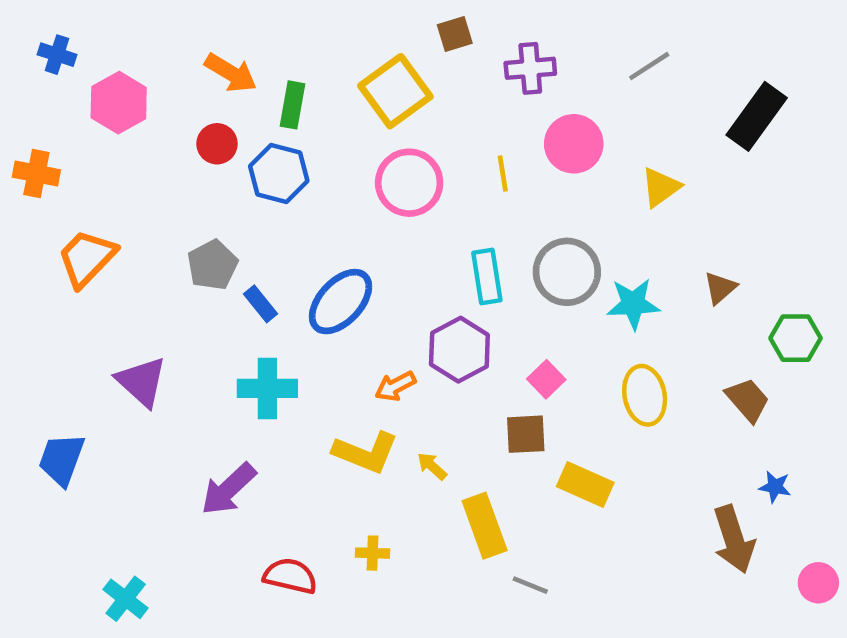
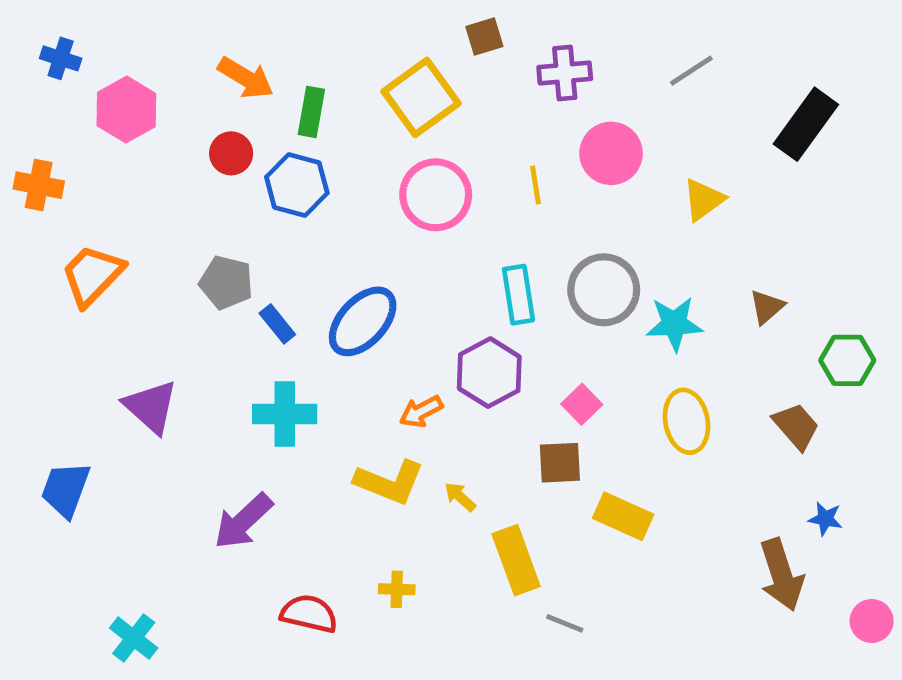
gray pentagon: (212, 265) -> (226, 282), turned -30

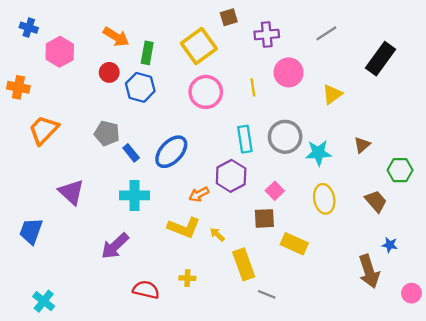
cyan cross: (134, 638) -> (44, 301), moved

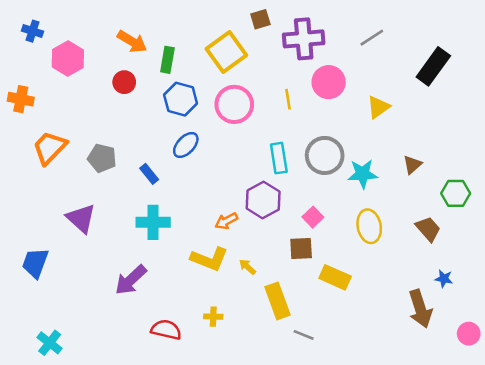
purple cross: (267, 34) -> (304, 39), size x1.4
blue hexagon: (140, 87) -> (181, 99), moved
gray pentagon: (107, 133) -> (102, 158), moved
blue ellipse: (171, 152) -> (186, 145), moved, size x0.7

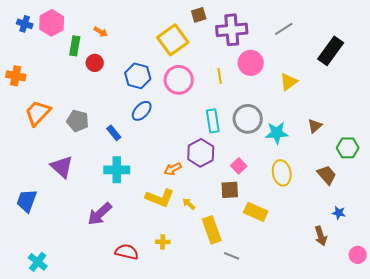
orange arrow: (132, 42) -> (101, 32), size x0.6
pink hexagon: (68, 59) -> (52, 23), moved
green rectangle: (167, 60) -> (75, 46), moved
brown arrow: (420, 309) -> (321, 236), size x0.7

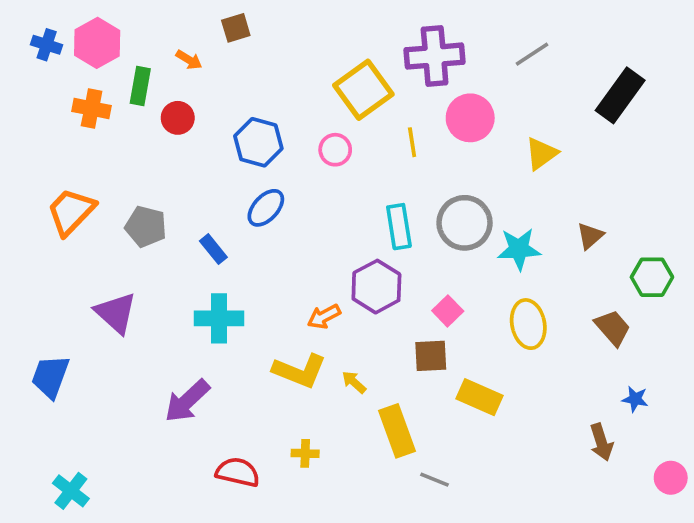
brown square: (199, 15) -> (236, 28), moved
yellow square: (173, 40) -> (363, 90), moved
orange cross: (16, 76) -> (92, 108), moved
pink circle: (179, 80) -> (335, 150), size x0.6

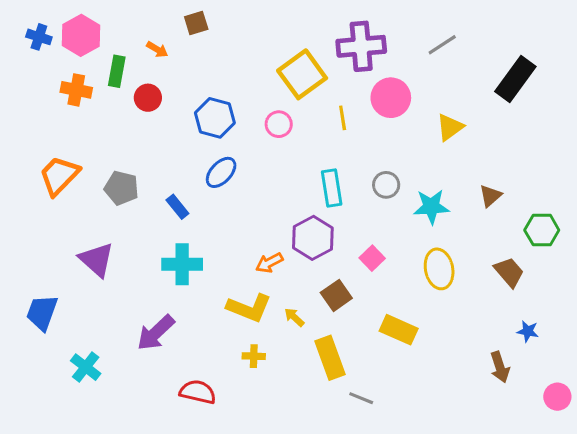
gray circle: (465, 223) -> (386, 185), size x0.6
brown square: (431, 356) -> (336, 295), moved, turned -32
yellow cross: (305, 453) -> (254, 356), moved
cyan cross: (71, 491) -> (86, 367), moved

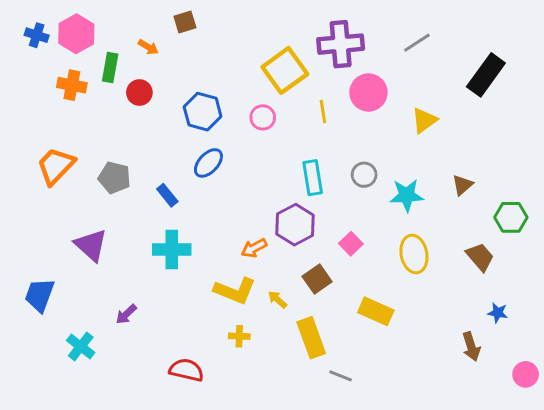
purple arrow: (156, 333) -> (126, 314), moved, size x0.6

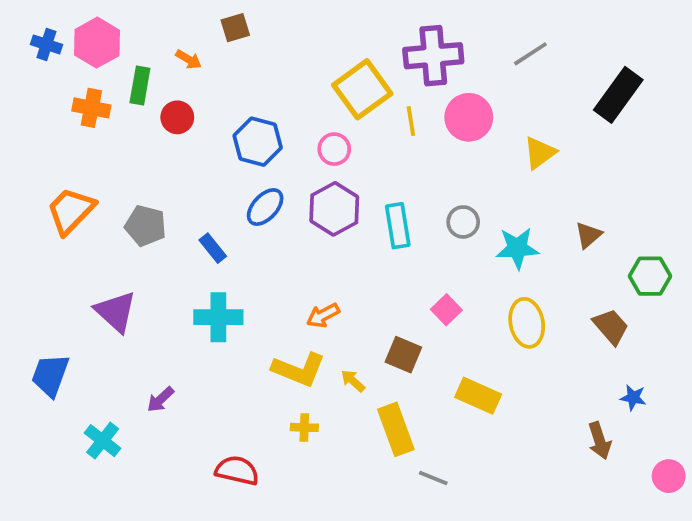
yellow line: (323, 112) -> (411, 121), moved
purple hexagon: (295, 225) -> (334, 209), moved
brown square: (317, 279) -> (403, 355), turned -32

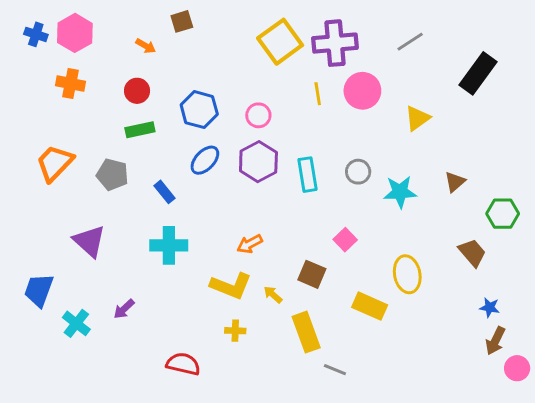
green rectangle: (140, 86) -> (140, 130), moved, turned 68
yellow square: (362, 89) -> (280, 42), moved
yellow ellipse: (527, 323) -> (407, 274), moved
cyan cross: (103, 441) -> (76, 323), moved
brown arrow: (600, 441) -> (495, 341), moved, turned 44

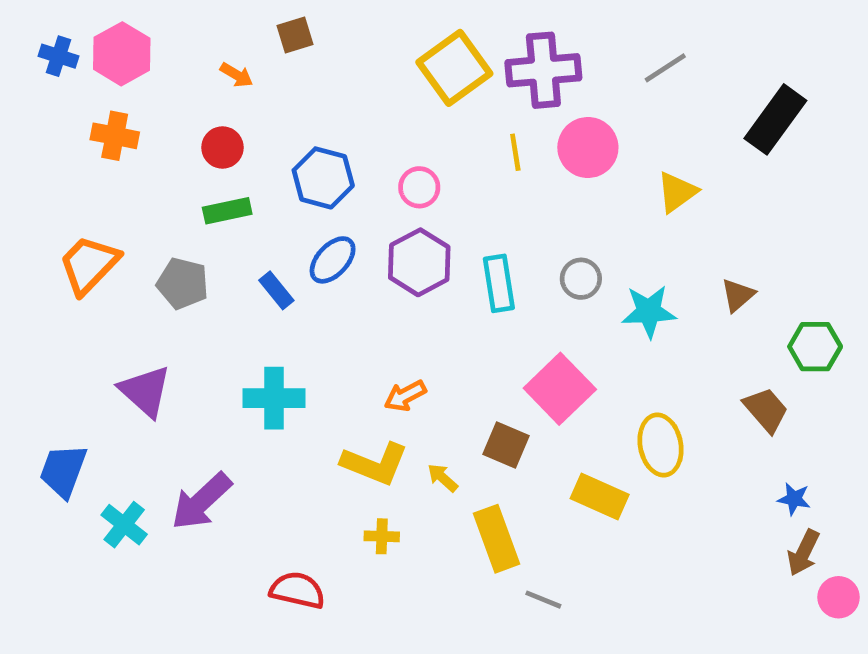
blue rectangle: (164, 192) -> (276, 290), moved
pink square: (345, 240) -> (560, 389), size x1.8
purple arrow: (124, 309) -> (201, 501), size x1.8

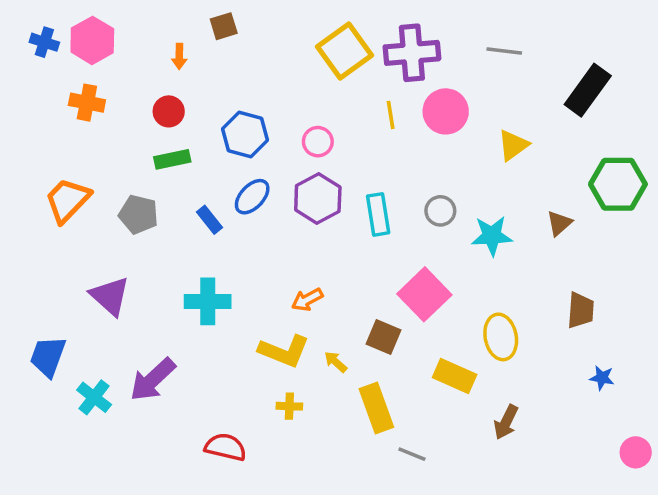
gray line: (665, 68) -> (504, 51), turned 40
orange arrow: (237, 75) -> (179, 56), turned 60
green hexagon: (815, 347) -> (618, 184), moved, size x1.4
brown trapezoid: (766, 410) -> (581, 310), turned 45
brown arrow: (803, 553) -> (506, 422), moved

